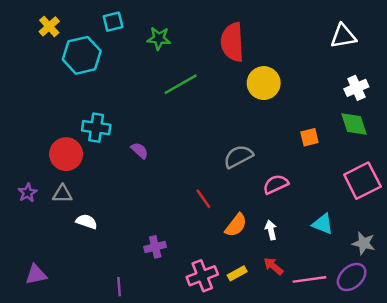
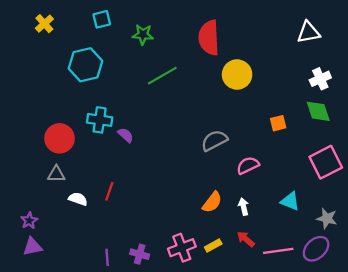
cyan hexagon: (82, 55) -> (86, 65), moved
cyan cross: (96, 128) -> (100, 120), moved
purple star: (28, 193) -> (29, 221), moved
red line: (203, 199) -> (109, 191), moved, turned 54
purple cross: (155, 247) -> (140, 254), moved, turned 30

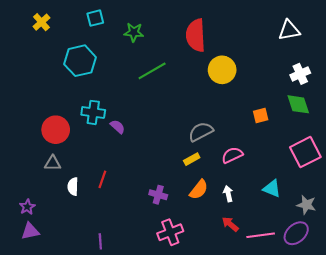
white semicircle: (78, 199) -> (73, 187), turned -108
yellow rectangle: (213, 246) -> (192, 159), moved
purple cross: (140, 254) -> (158, 195), moved

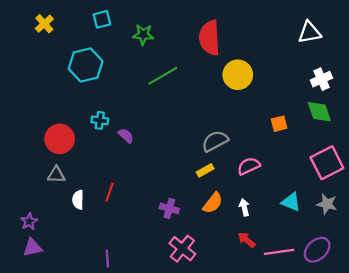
cyan cross: (93, 112) -> (100, 120), size x0.7
gray star: (306, 205) -> (327, 204), moved
pink cross: (170, 232) -> (182, 249), turned -30

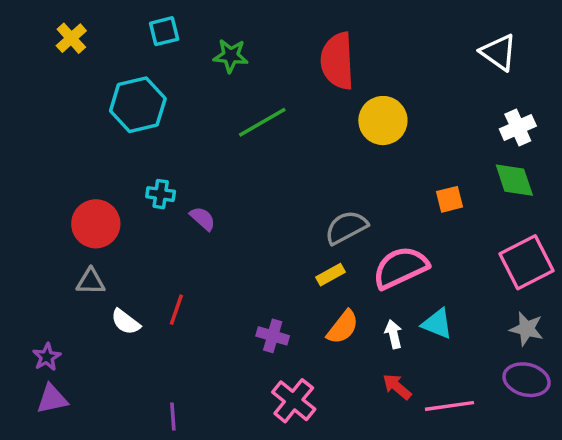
white triangle: (310, 32) -> (499, 52), turned 45
pink semicircle: (249, 166) -> (400, 268), size x1.5
white semicircle: (78, 200) -> (126, 322), turned -54
cyan triangle: (291, 202) -> (437, 324), moved
purple ellipse: (317, 250) -> (527, 380), moved, turned 56

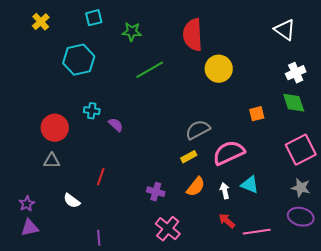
white semicircle: (126, 322) -> (72, 201), moved

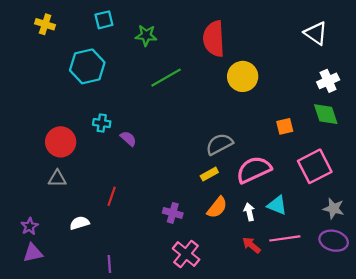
yellow cross: (41, 22) -> (45, 24), turned -30
pink square: (301, 150) -> (315, 166), moved
white semicircle: (72, 201) -> (79, 223), turned 126
pink line: (257, 232) -> (285, 238), moved

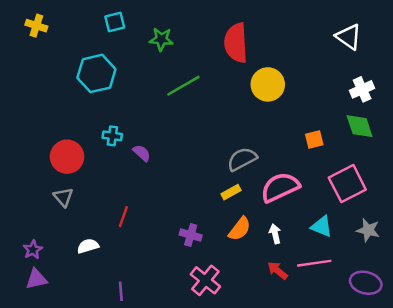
yellow cross: (45, 24) -> (36, 26), moved
gray triangle: (57, 179) -> (63, 197), turned 48
cyan triangle: (277, 205) -> (322, 226), moved
purple ellipse: (334, 241) -> (366, 283), moved

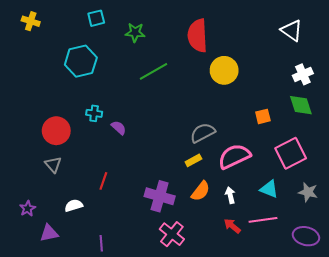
purple cross: (191, 235) -> (160, 196), size x1.6
purple triangle: (36, 279) -> (49, 233), moved

